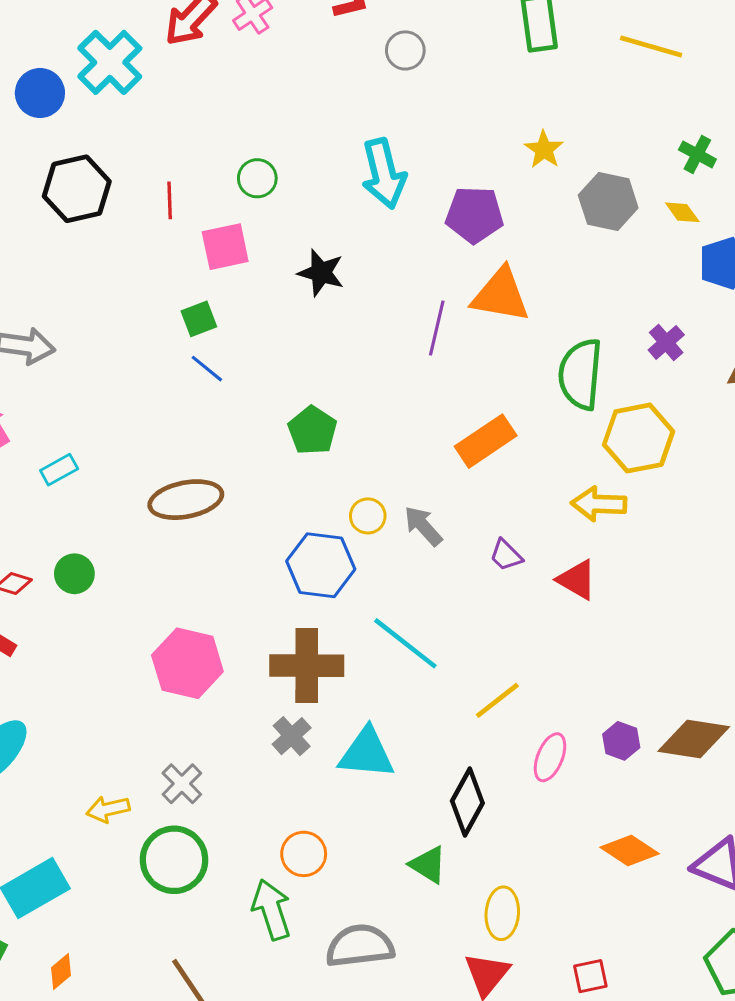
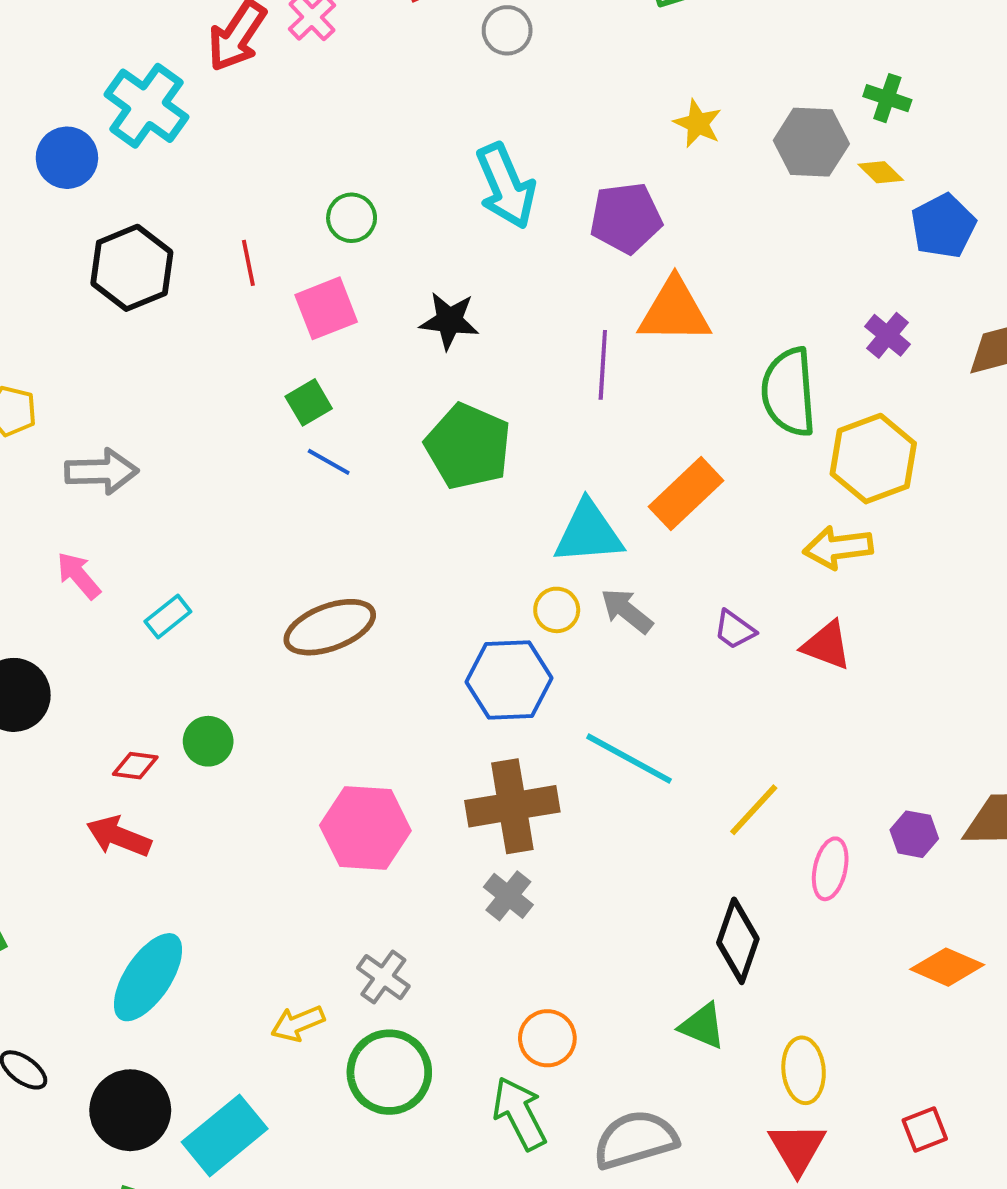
gray hexagon: (608, 202) -> (811, 142), moved
green pentagon: (312, 430) -> (468, 446), moved, size x1.4
cyan triangle: (367, 753) -> (588, 533), moved

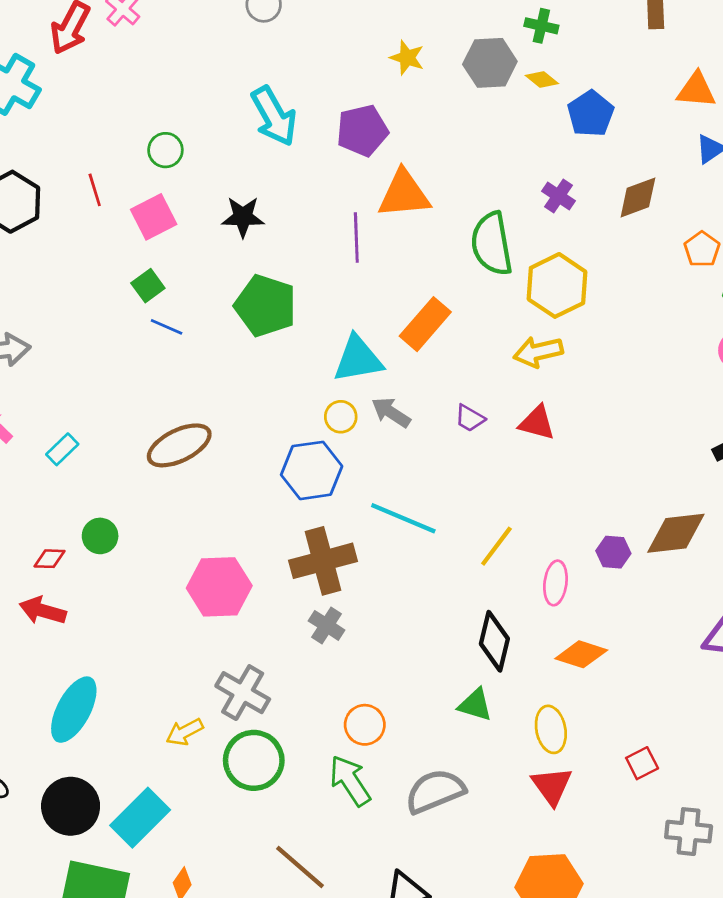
orange diamond: (947, 967) -> (581, 654), moved
gray cross: (383, 977) -> (243, 693), size x1.4

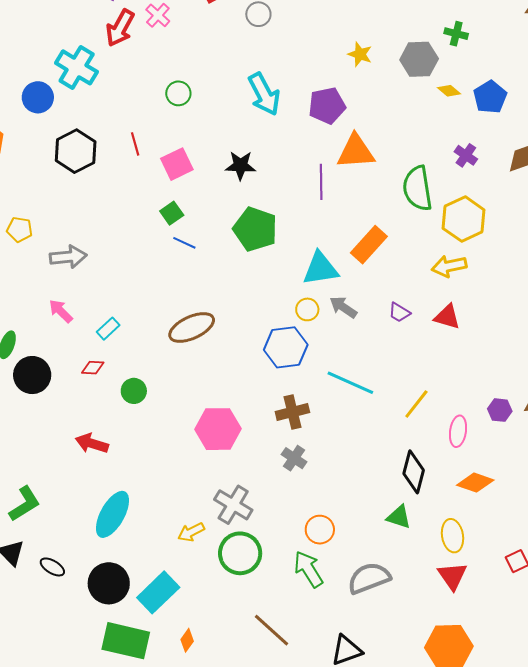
yellow diamond: (542, 80) -> (449, 91), moved
green circle: (165, 150) -> (178, 93), moved
red diamond: (49, 559) -> (93, 368), moved
brown cross: (323, 561) -> (292, 412), size x0.7

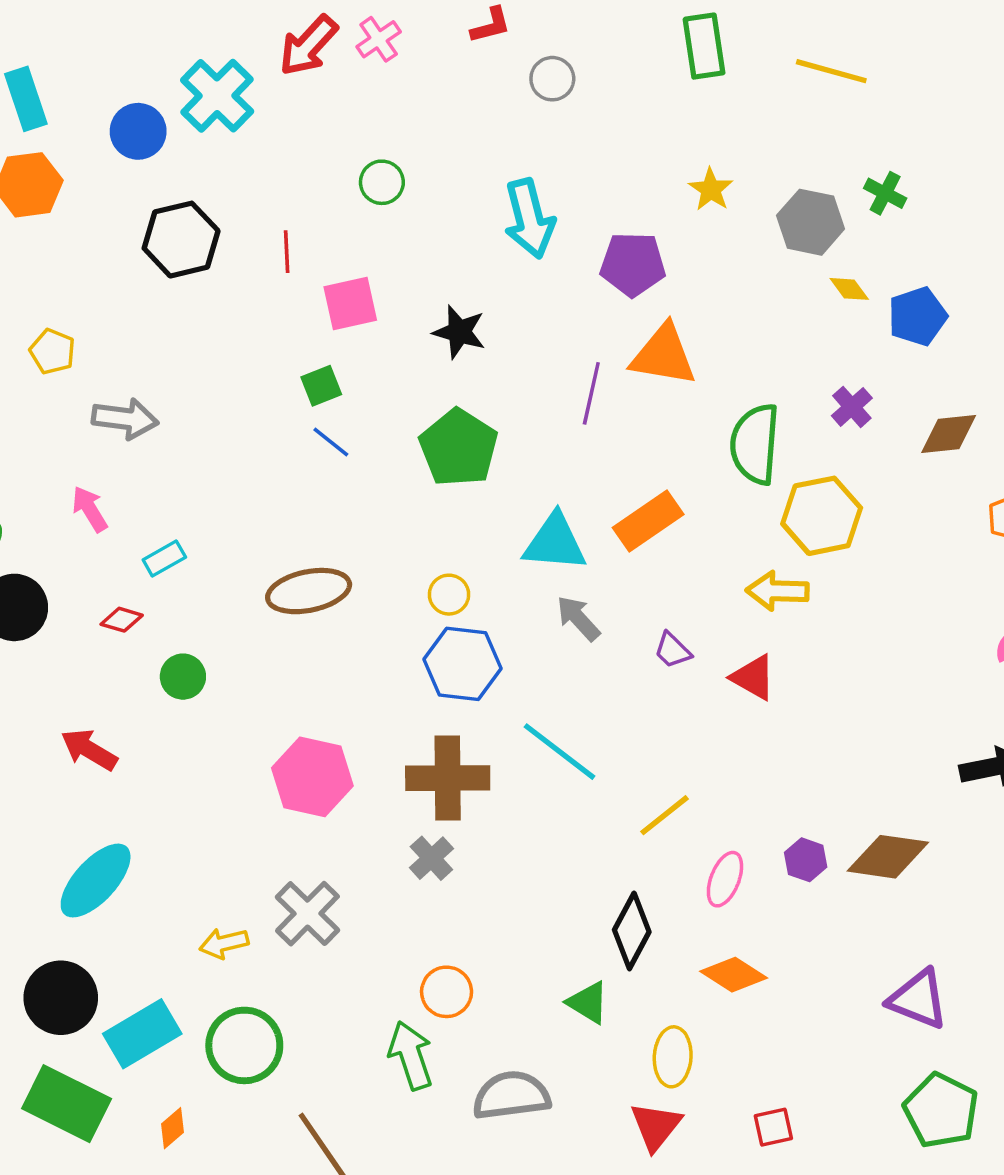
yellow circle: (307, 309) -> (449, 595), moved
brown cross: (292, 412) -> (448, 778), size x1.4
green circle: (240, 553) -> (244, 1045), moved

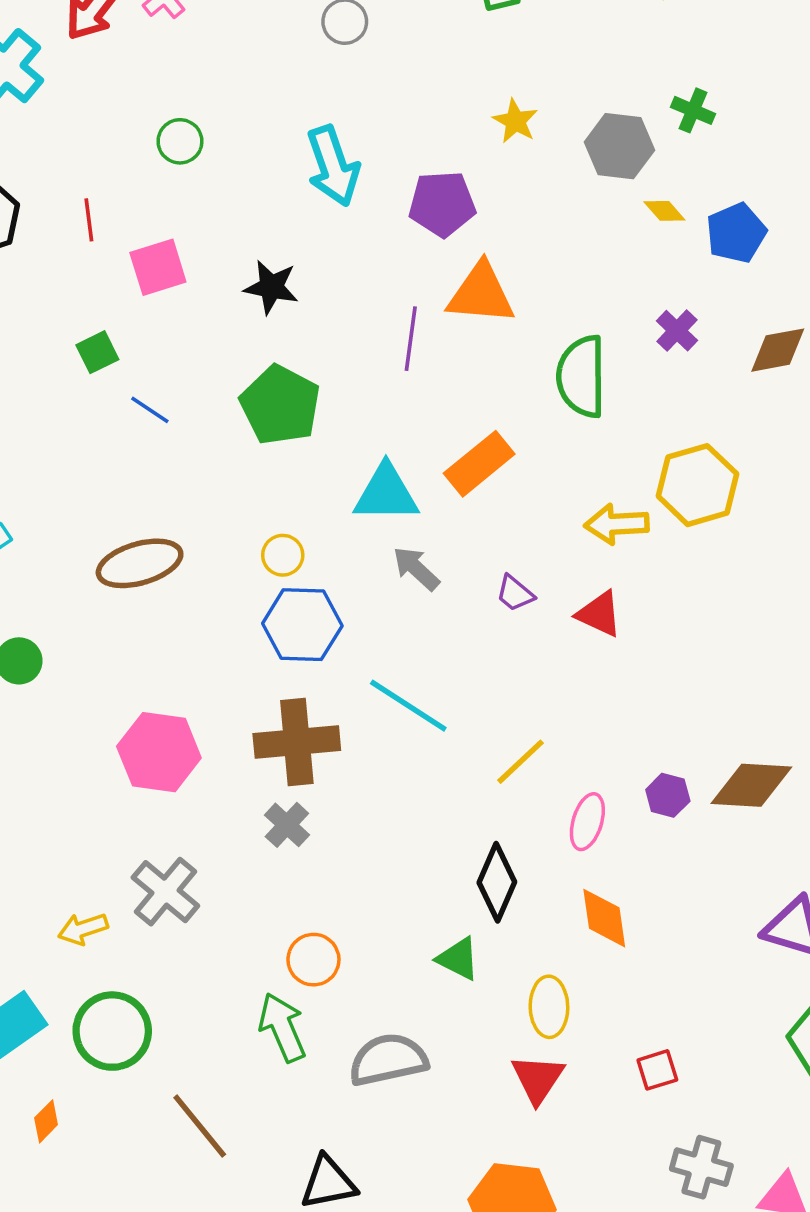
green square: (321, 386) -> (97, 352), moved
yellow hexagon: (822, 516) -> (697, 485), moved
orange diamond: (734, 975) -> (604, 918), turned 54

